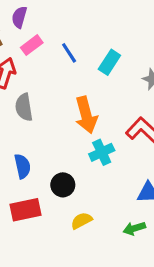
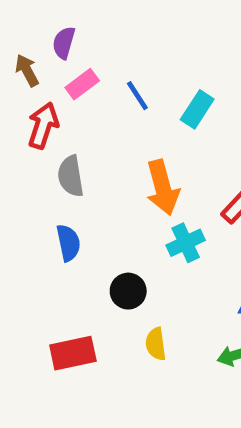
blue semicircle: (22, 166) -> (68, 243), moved
red rectangle: (26, 210) -> (73, 353), moved
yellow semicircle: (81, 221) -> (156, 344), turned -70

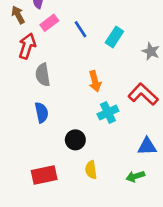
orange arrow: (163, 188) -> (95, 81), size x0.7

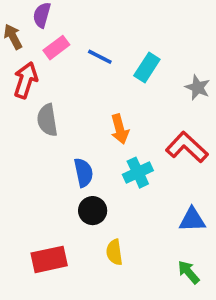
blue line: (81, 29) -> (100, 57), turned -30
blue semicircle: (41, 113) -> (84, 173), moved
green arrow: (135, 176) -> (189, 272), moved, turned 66

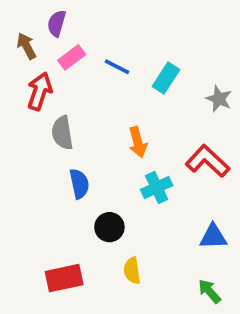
blue semicircle: (84, 173) -> (79, 184), moved

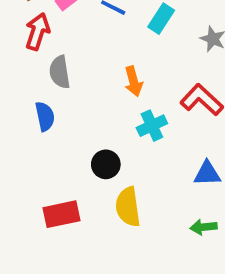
blue semicircle: (79, 184) -> (45, 116), moved
yellow semicircle: (132, 271) -> (128, 207), size x1.5
green arrow: (209, 291) -> (204, 227), turned -55

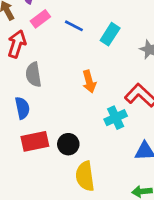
cyan cross: (152, 126) -> (116, 118), moved
red rectangle: (62, 214) -> (35, 141), moved

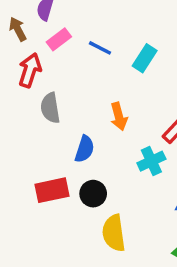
blue semicircle: (22, 108) -> (85, 149), moved, turned 30

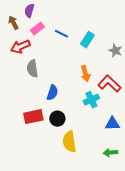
red arrow: (30, 70) -> (20, 47), turned -132
orange arrow: (119, 116) -> (85, 74), moved

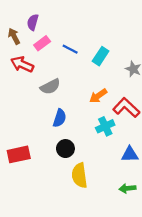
red arrow: (20, 47) -> (22, 64), turned 48
gray semicircle: (32, 69) -> (50, 87), moved, turned -108
orange arrow: (85, 74) -> (98, 96), turned 70
red rectangle: (33, 117) -> (19, 154), moved

